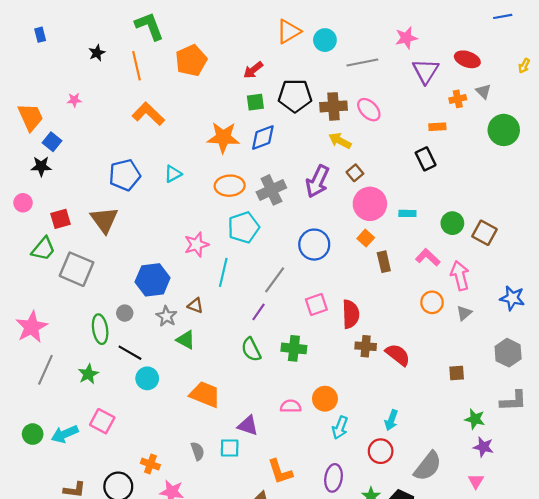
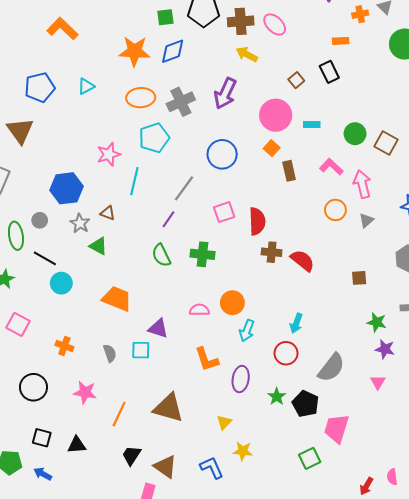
brown square: (355, 173) -> (296, 80), moved
orange cross: (150, 464) -> (64, 346), moved
orange L-shape: (280, 472) -> (207, 359), moved

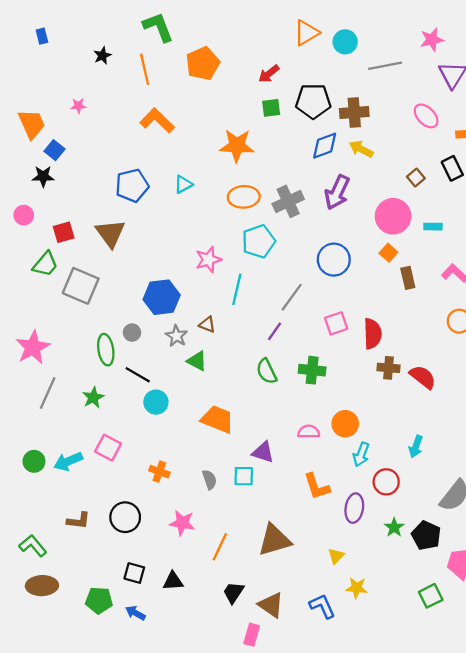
pink ellipse: (275, 24) -> (426, 116), moved
blue diamond: (173, 51) -> (325, 146), moved
red circle: (286, 353) -> (386, 482), moved
brown triangle: (168, 408) -> (274, 540), turned -32

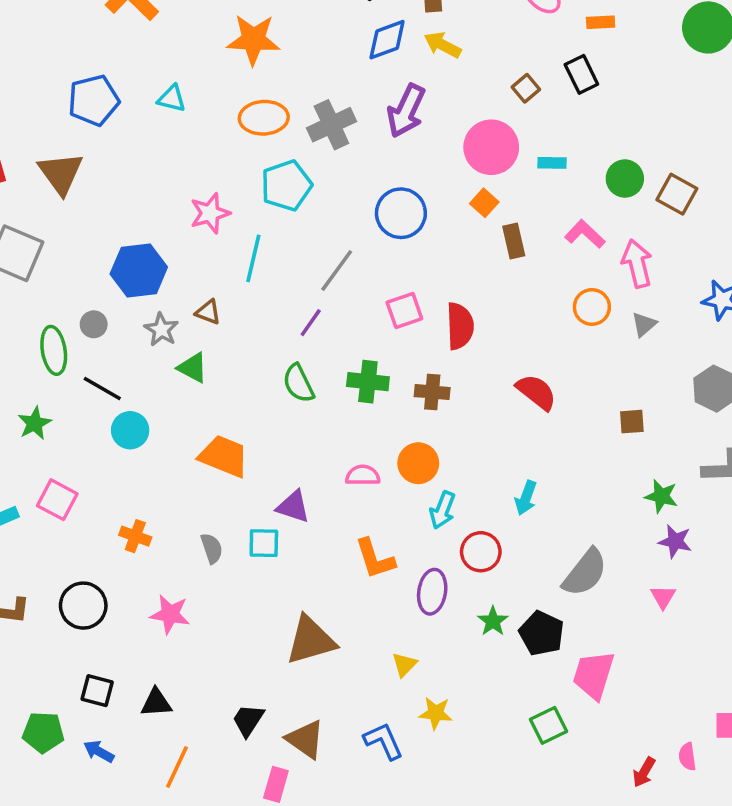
cyan triangle: (183, 184) -> (172, 99), turned 42
brown cross: (388, 368) -> (432, 392), moved
orange line: (220, 547) -> (177, 767), moved

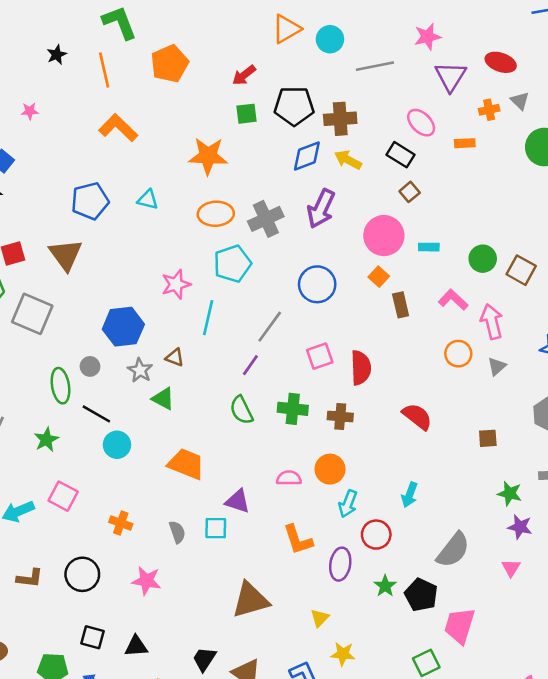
black rectangle: (581, 74) -> (401, 155), moved, turned -32

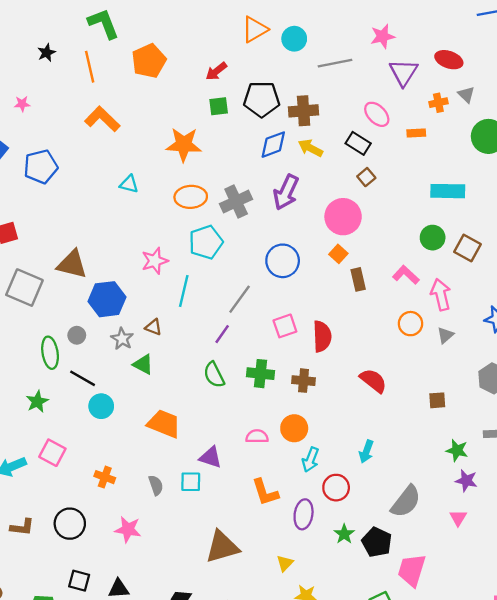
blue pentagon: (90, 201) -> (41, 167), moved
cyan rectangle: (429, 247) -> (448, 191), moved, size x1.8
brown triangle: (66, 255) -> (72, 264), moved, turned -40

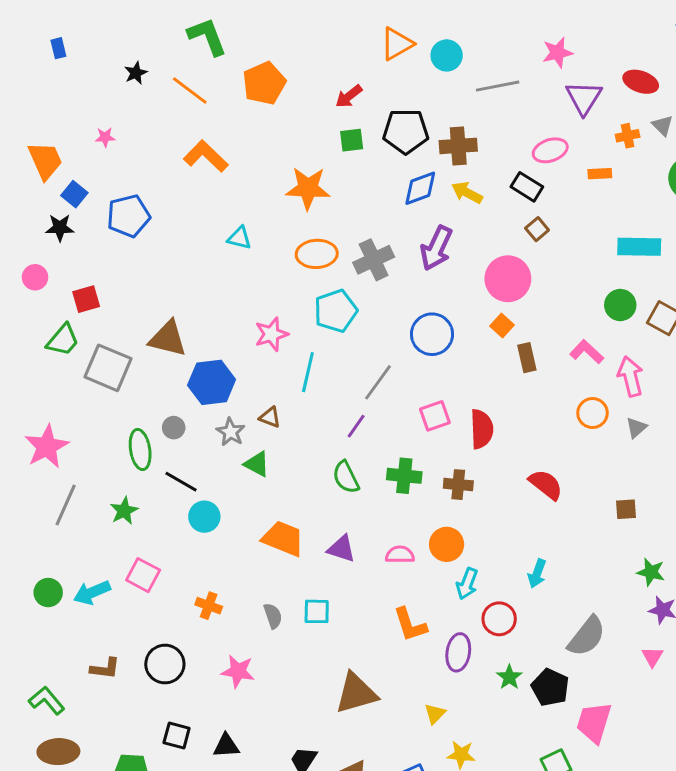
orange line: (90, 67) -> (190, 90), turned -40
pink ellipse: (377, 114) -> (550, 150), turned -64
purple triangle: (210, 457) -> (342, 549), moved

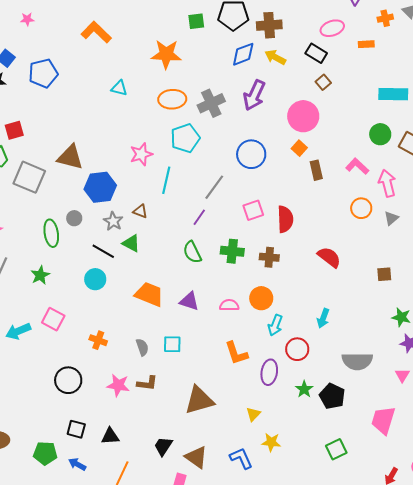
black line: (181, 482) -> (103, 251), moved
gray semicircle: (587, 636) -> (357, 361), turned 52
brown L-shape: (105, 668) -> (147, 383), moved
pink trapezoid: (594, 722) -> (383, 420), moved

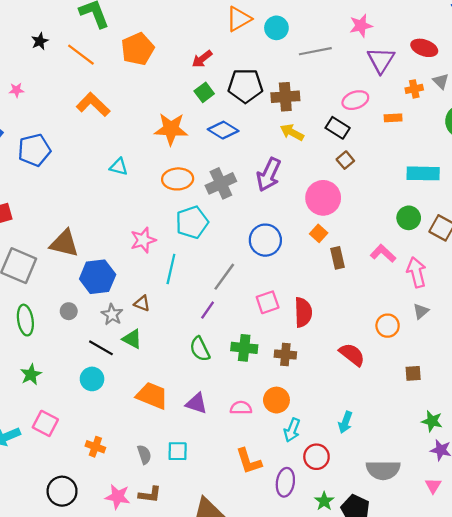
green square: (196, 21) -> (204, 92), turned -30
blue diamond: (243, 54) -> (223, 130), moved, turned 52
orange circle: (361, 208) -> (388, 326), moved
green ellipse: (51, 233) -> (25, 320), moved

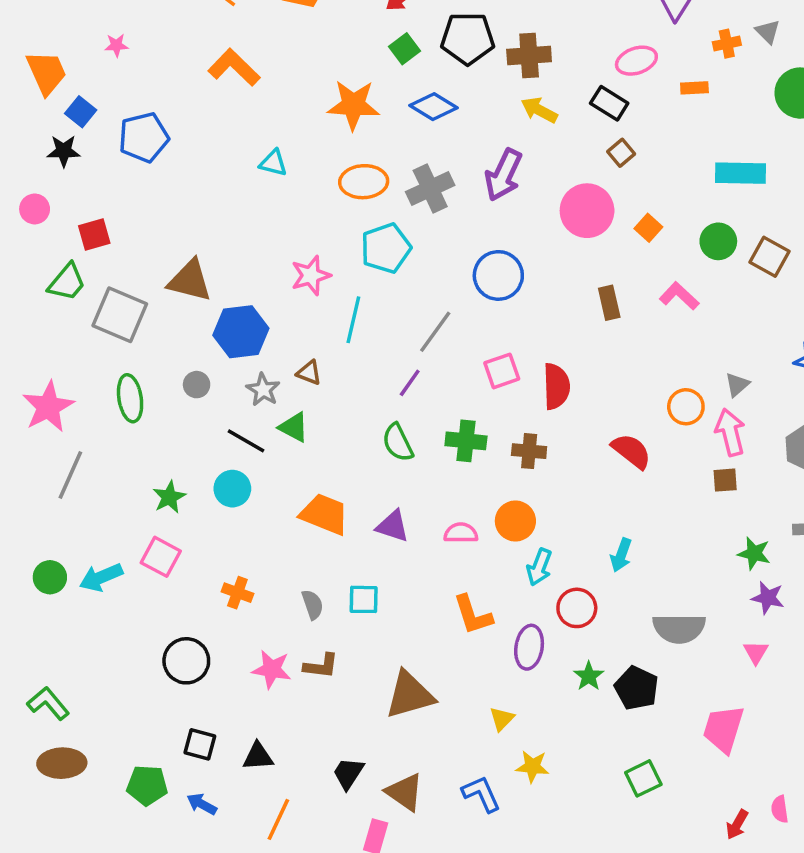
orange square: (319, 233) -> (648, 228), moved
pink arrow: (416, 272) -> (730, 432), moved
green star: (31, 374) -> (169, 497), moved

